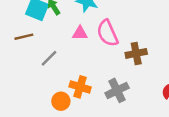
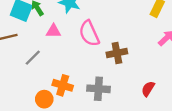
pink triangle: (80, 33) -> (53, 31), moved
gray cross: (117, 90) -> (98, 89), turned 30

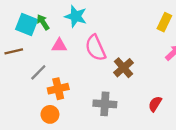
brown cross: (117, 53) -> (124, 68), turned -30
orange cross: (63, 85) -> (58, 89), moved, turned -30

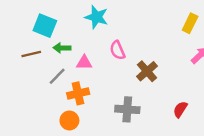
green arrow: (43, 22) -> (62, 48), moved, turned -56
pink triangle: (59, 46) -> (84, 63), moved
pink semicircle: (95, 48) -> (117, 50), size x0.7

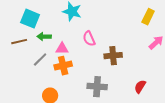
brown cross: (147, 71) -> (113, 56), turned 36
orange cross: (78, 93) -> (63, 66), moved

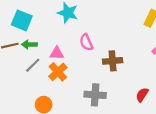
green arrow: (44, 37) -> (29, 44), moved
orange cross: (63, 66) -> (58, 72), turned -30

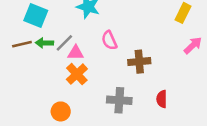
gray line: (33, 65) -> (64, 43), moved
red semicircle: (142, 95) -> (162, 99), moved, turned -32

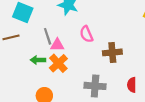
green arrow: (44, 43) -> (38, 60), moved
gray line: (64, 43) -> (48, 36), turned -63

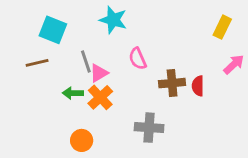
pink triangle: (57, 45) -> (99, 73), turned -32
red semicircle: (132, 85) -> (198, 86), moved

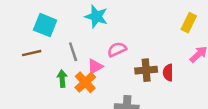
pink semicircle: (138, 59) -> (117, 49), turned 90
pink triangle: (99, 73) -> (95, 66), moved
green arrow: (73, 93) -> (62, 79), turned 84

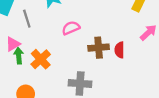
gray line: (73, 52) -> (27, 19), moved
pink triangle: (95, 66) -> (13, 44), moved

